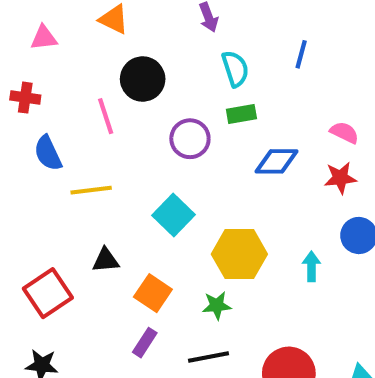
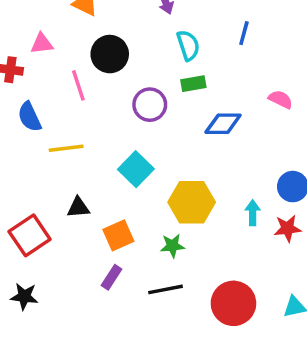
pink triangle: (44, 38) -> (42, 44), moved
red star: (340, 178) -> (288, 228), moved
orange square: (153, 293) -> (118, 235), turned 32

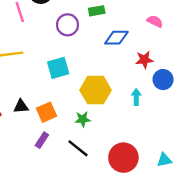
cyan square: (136, 169) -> (58, 68), turned 30
black triangle: (78, 207) -> (21, 106), moved
red star: (288, 228) -> (144, 60), moved
black line: (165, 289) -> (78, 148), turned 50

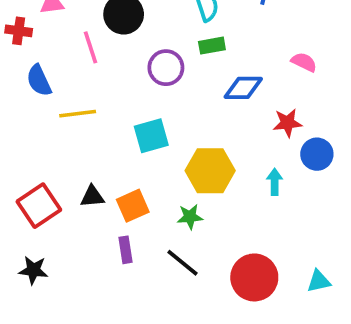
purple rectangle: (42, 140) -> (125, 250), turned -42

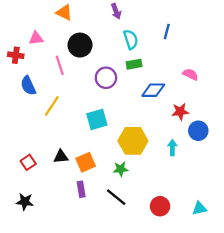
yellow line: (78, 114) -> (52, 106), turned -50
red square: (39, 206) -> (28, 162), size x0.6
red circle: (254, 277) -> (160, 206), size x0.7

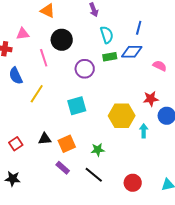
blue diamond: (153, 90) -> (132, 52), moved
yellow hexagon: (133, 141) -> (122, 116), moved
purple rectangle: (81, 189) -> (63, 168), turned -40

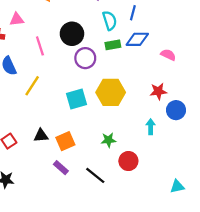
blue line: (139, 28) -> (133, 13), moved
black circle: (62, 40) -> (72, 34), moved
yellow hexagon: (122, 116) -> (111, 92), moved
green star: (98, 150) -> (108, 140), moved
red circle: (133, 183) -> (128, 161), moved

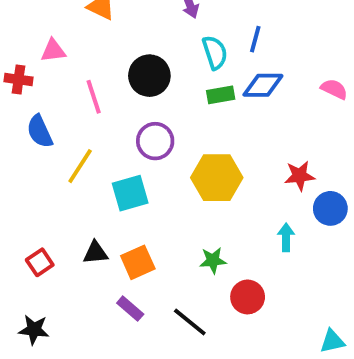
pink semicircle: (168, 55) -> (334, 89), moved
purple circle: (85, 58) -> (155, 141), moved
cyan square: (76, 99) -> (130, 193), moved

